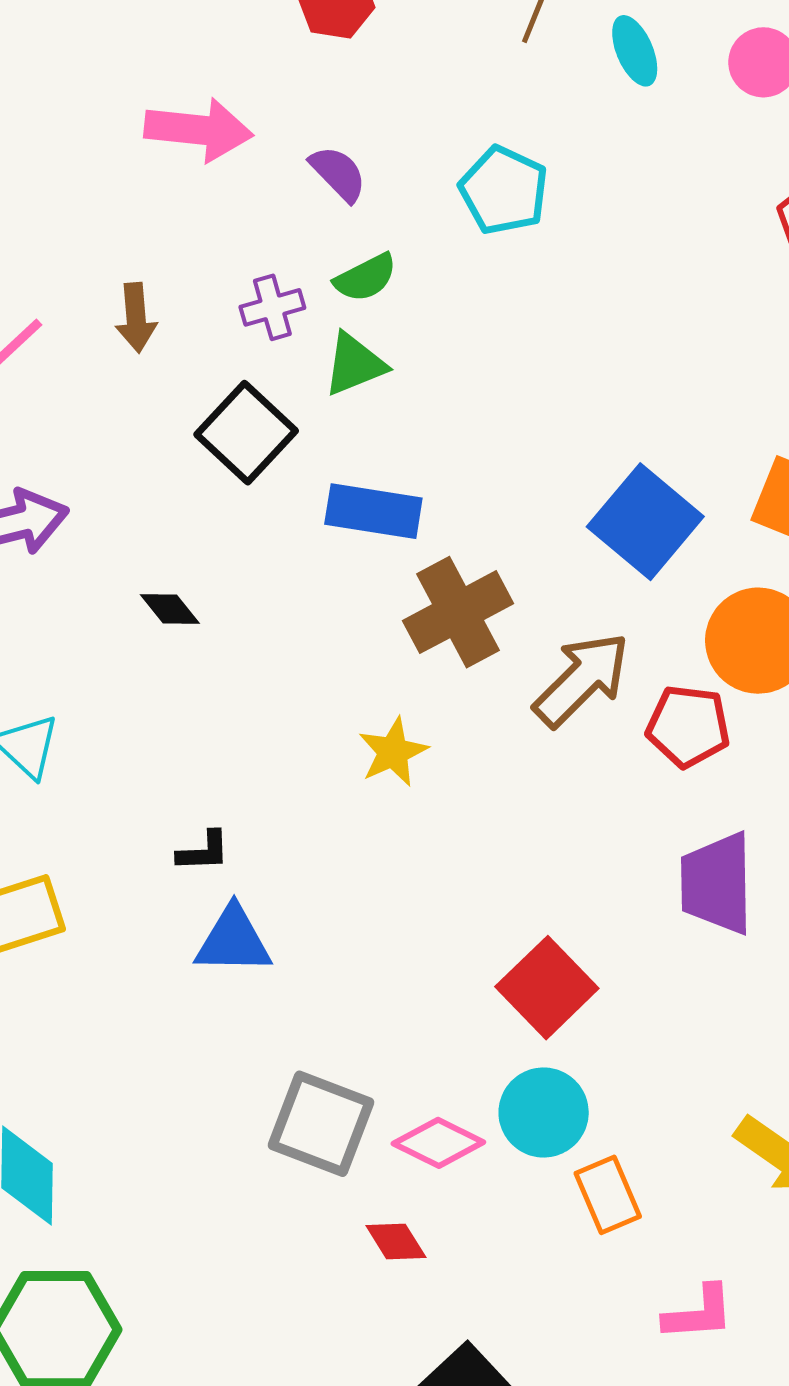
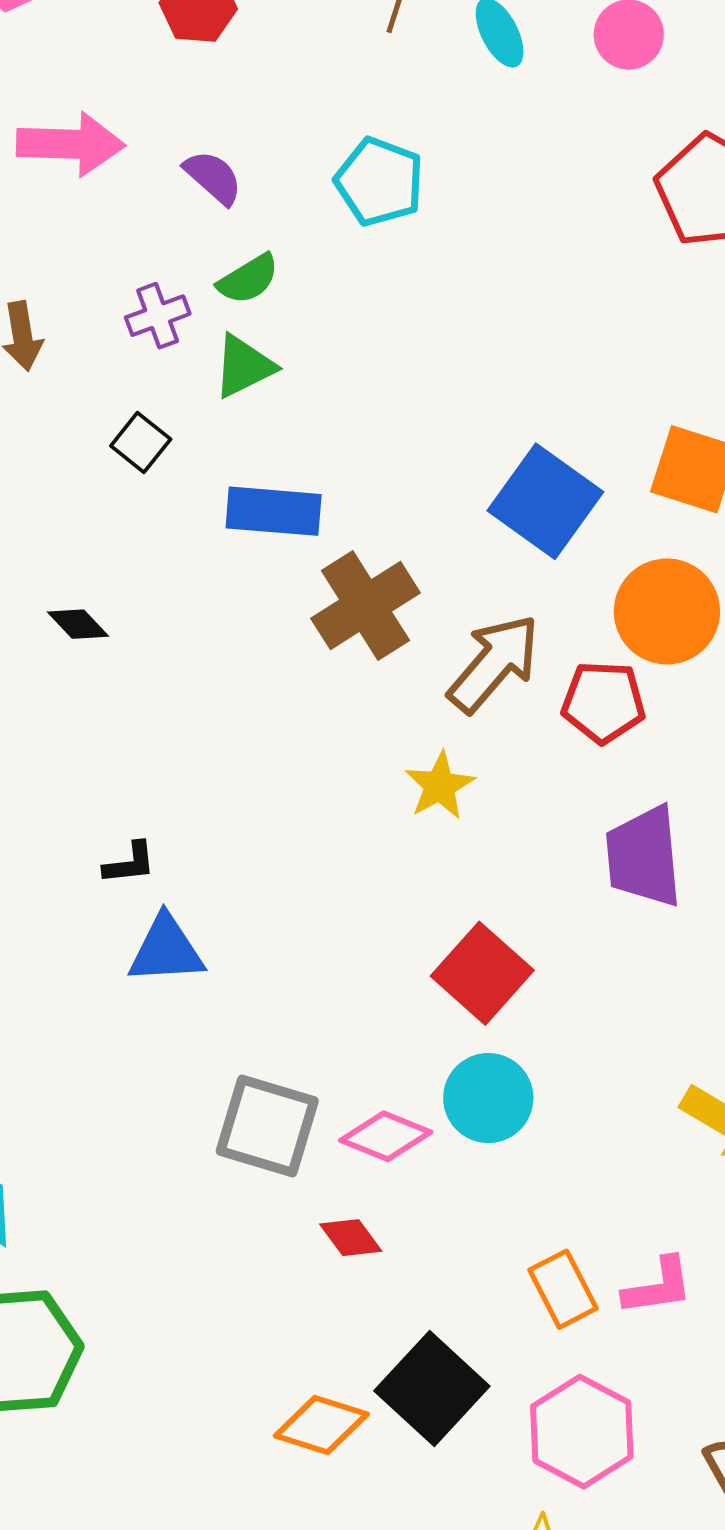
black square: (246, 433) -> (141, 442), size x0.6
yellow star: (393, 752) -> (440, 786), moved
orange rectangle: (608, 1195) -> (563, 1289), moved

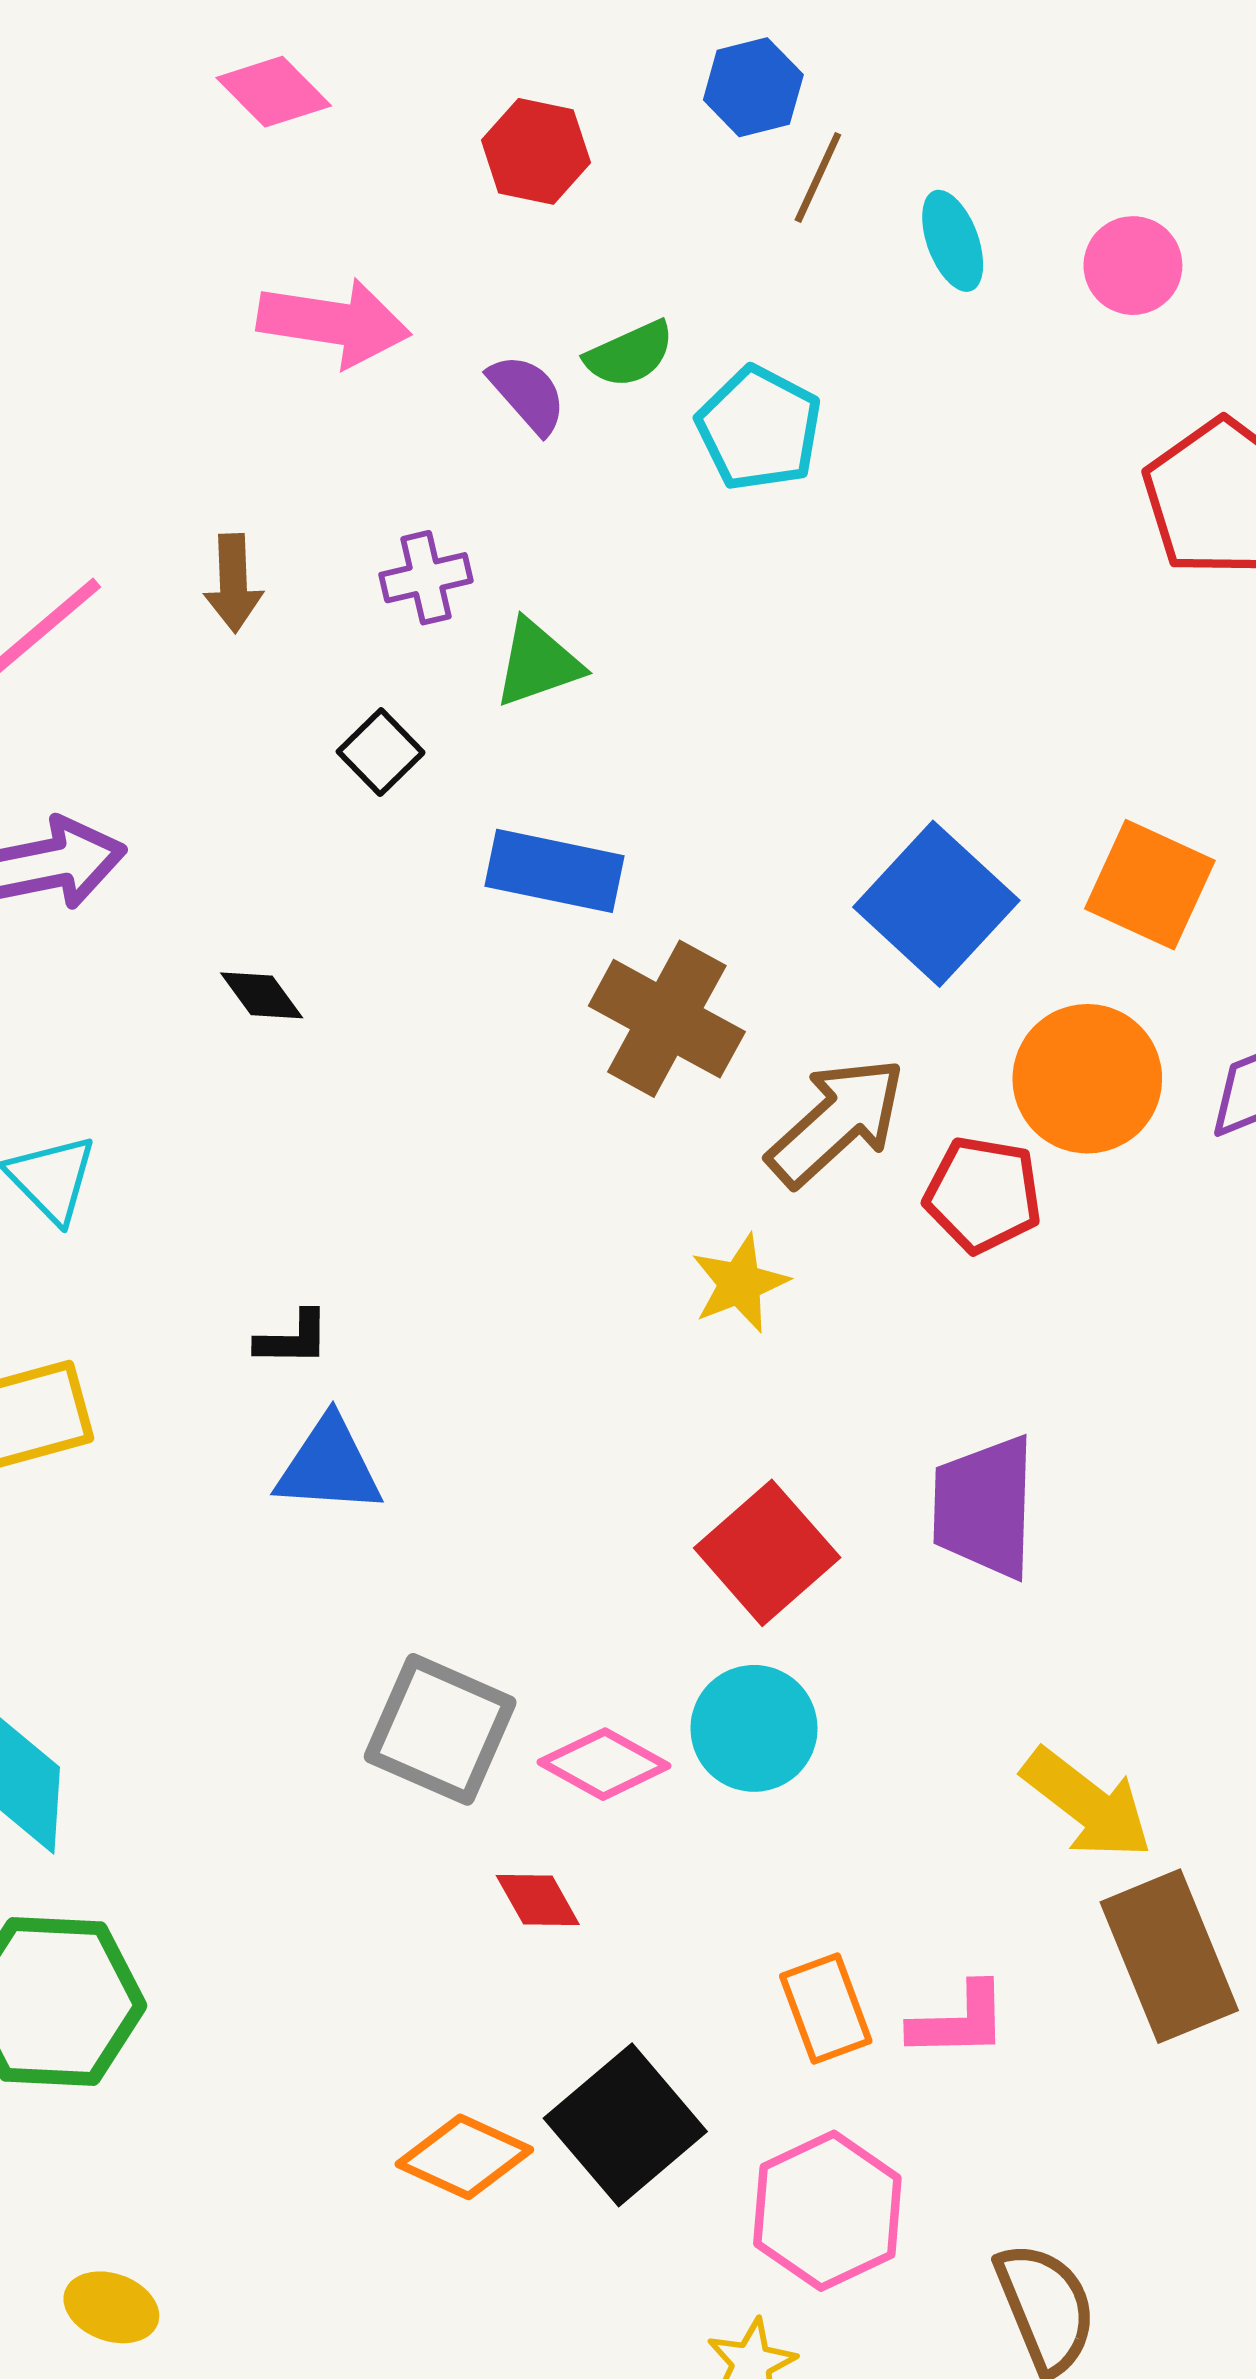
green semicircle: (248, 279) -> (630, 354), moved
brown cross: (365, 606) -> (667, 1019), turned -36
purple trapezoid: (644, 857) -> (984, 1507), moved

